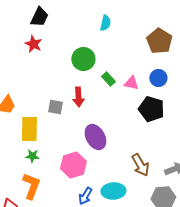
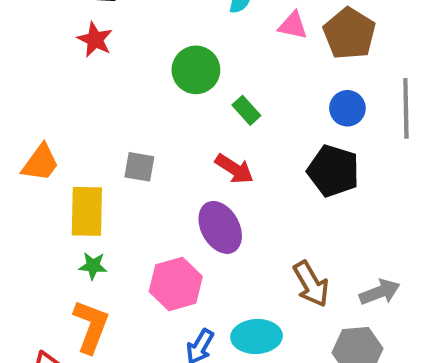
pink triangle: (131, 83) -> (293, 25), moved
red arrow: (78, 97) -> (234, 169), moved, turned -54

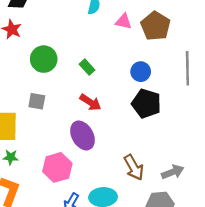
green circle: (196, 70) -> (44, 59), moved
blue circle: (347, 108) -> (141, 72), moved
green rectangle: (246, 110) -> (87, 67), moved

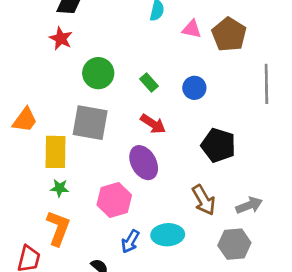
blue circle: (141, 72) -> (194, 88), moved
gray square: (37, 101) -> (90, 123), size x1.8
black pentagon: (146, 104) -> (218, 145), moved

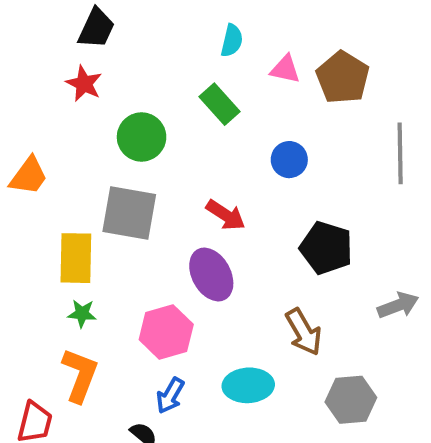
green rectangle: (149, 82) -> (220, 104), moved, size x1.4
orange trapezoid: (25, 120) -> (29, 176), moved
gray arrow: (249, 205) -> (398, 305), moved
blue arrow: (130, 241) -> (170, 396), moved

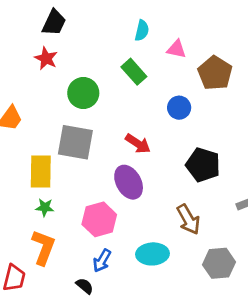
brown pentagon: (343, 77) -> (215, 73), moved

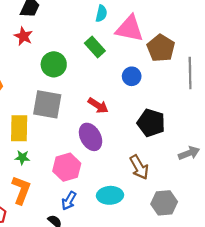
pink triangle: (176, 49) -> (129, 29), size x1.8

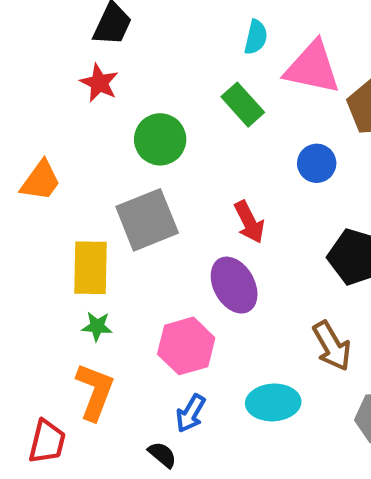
gray square: (47, 104) -> (147, 220), turned -32
red arrow: (98, 106) -> (249, 222), turned 30

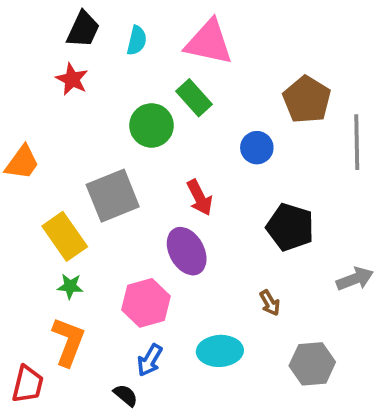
cyan semicircle: (256, 37) -> (137, 40), moved
pink triangle: (312, 68) -> (209, 42), moved
green circle: (160, 139) -> (152, 125), moved
yellow rectangle: (91, 268) -> (65, 236), turned -36
brown arrow: (332, 346) -> (270, 303), size x0.6

